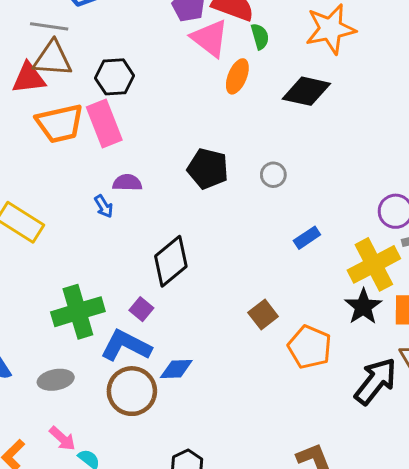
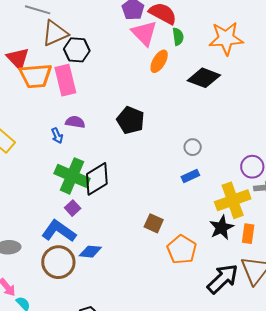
brown triangle: (53, 59) -> (55, 33), moved, turned -36
red triangle: (29, 78) -> (18, 58), moved, turned 45
gray circle: (273, 175) -> (193, 147), moved
green cross: (78, 312) -> (72, 176), moved, turned 32
brown square: (263, 315) -> (154, 223), turned -36

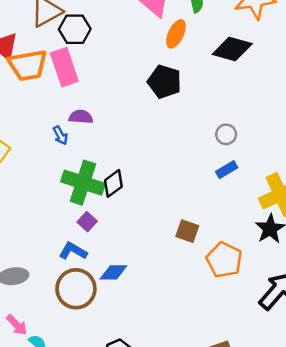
black pentagon: (130, 120) -> (164, 82), moved
black diamond: (97, 179) -> (113, 183), size x0.7
blue L-shape: (59, 231) -> (73, 251), size x0.7

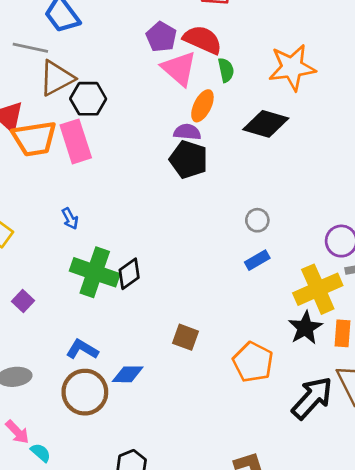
purple semicircle: (81, 117) -> (187, 132), moved
purple square: (87, 222) -> (23, 301), moved
brown square: (187, 231) -> (186, 337), moved

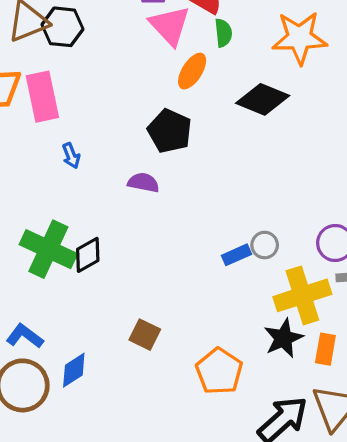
black hexagon: (88, 99) -> (63, 27), moved
purple semicircle: (187, 132) -> (143, 183), moved
blue arrow: (70, 219) -> (71, 156), moved
gray circle: (257, 220) -> (265, 245), moved
blue diamond: (128, 374) -> (74, 370), turned -40

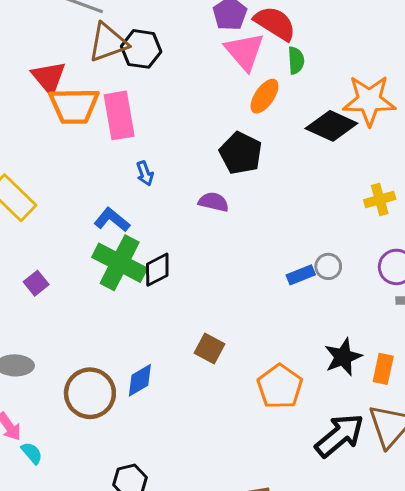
orange star: (300, 38) -> (369, 100), moved
yellow cross: (302, 295) -> (380, 200), moved, size x0.6
blue L-shape: (25, 336) -> (112, 220), moved

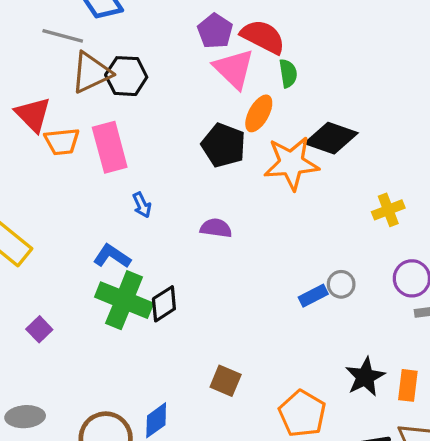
orange star: (369, 100) -> (291, 163), moved
orange trapezoid: (74, 106) -> (62, 142), size x0.7
black pentagon: (241, 153) -> (223, 145), moved

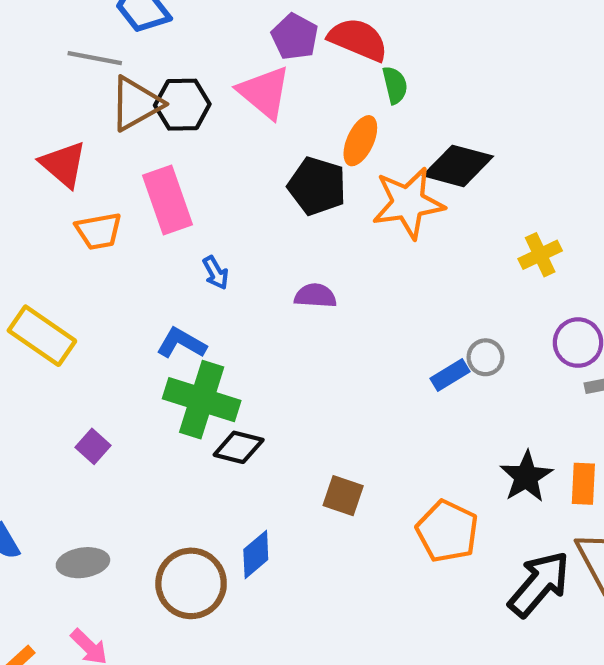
pink triangle: (234, 69) -> (264, 92), moved
orange trapezoid: (62, 142) -> (99, 231), moved
black diamond: (164, 304) -> (239, 447), moved, turned 51

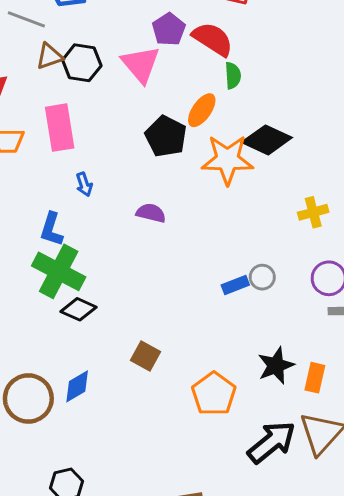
brown triangle: (136, 104) -> (49, 56), size x0.7
blue L-shape: (181, 343) -> (51, 229), turned -112

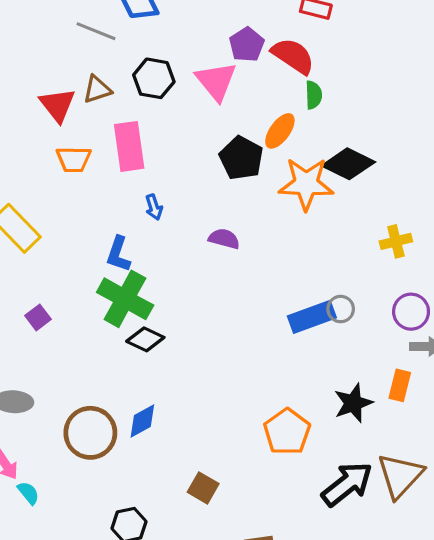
brown triangle: (49, 56) -> (97, 89), moved
blue rectangle: (235, 285) -> (312, 317), size x1.6
brown square: (145, 356) -> (203, 488), moved
orange rectangle: (315, 378) -> (400, 385), moved

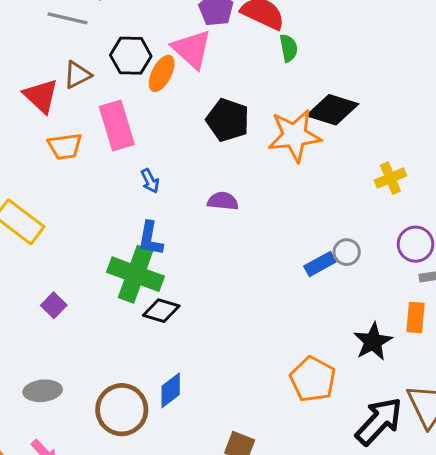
orange ellipse: (280, 131) -> (162, 73), moved
blue L-shape: (118, 254) -> (150, 239), moved
blue rectangle: (312, 317) -> (320, 264), size x0.7

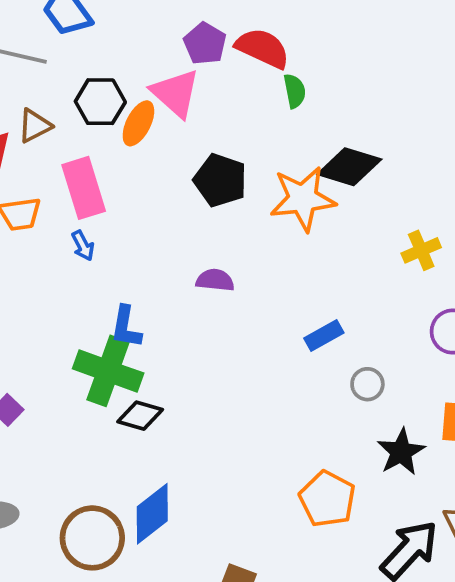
blue arrow: (150, 181) -> (83, 246), moved
gray circle: (347, 252) -> (367, 384), moved
blue rectangle: (320, 264) -> (324, 336), moved
blue diamond: (171, 390) -> (152, 514), size x1.4

